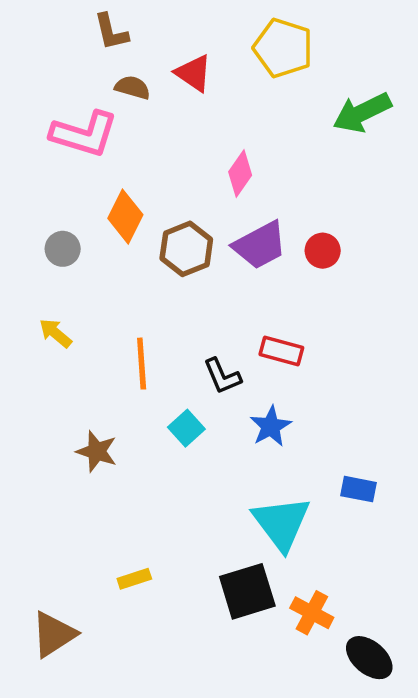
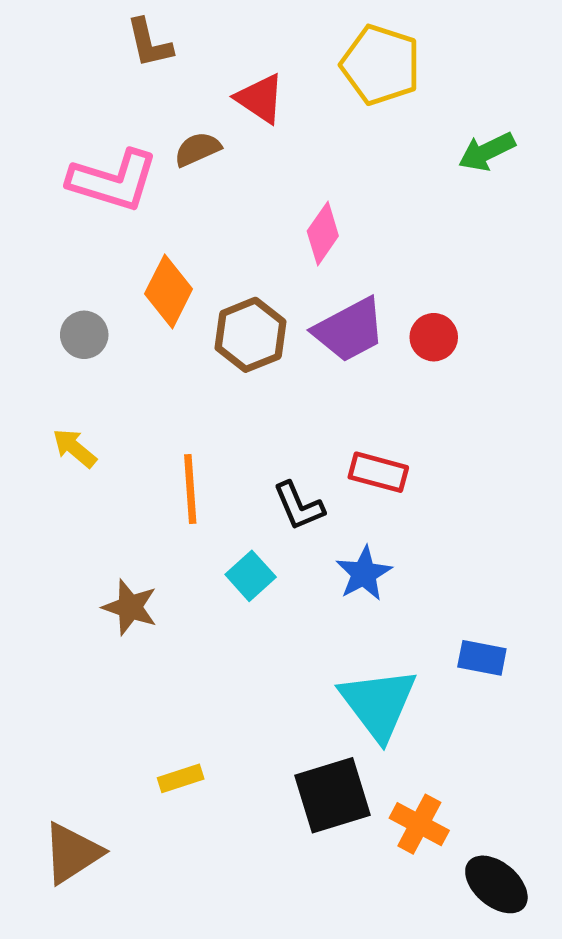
brown semicircle: (133, 87) -> (197, 149), moved, turned -40
green arrow: (362, 113) -> (487, 152), size x0.7

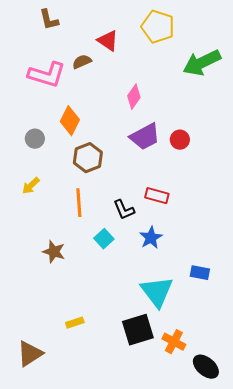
brown L-shape: (149, 43) -> (49, 20), moved
green arrow: (487, 152) -> (202, 63), size x1.6
brown hexagon: (251, 335) -> (88, 158), moved
yellow arrow: (75, 448) -> (31, 186), turned -84

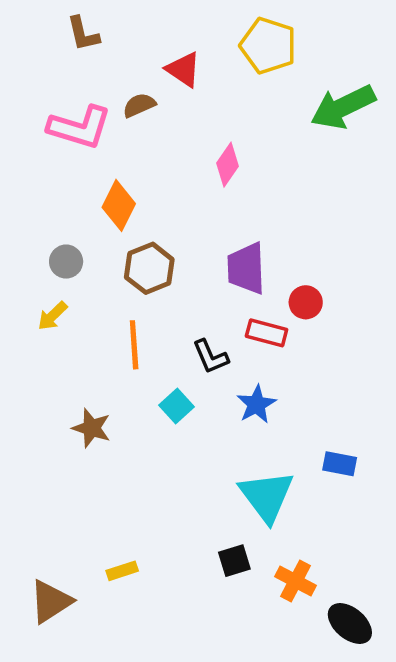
purple trapezoid: (145, 137) -> (246, 268), moved, turned 116
gray circle: (35, 139) -> (66, 262), moved
red circle: (180, 140) -> (306, 302), moved
yellow rectangle: (75, 323) -> (122, 571), moved
black square: (138, 330) -> (234, 561), size x0.6

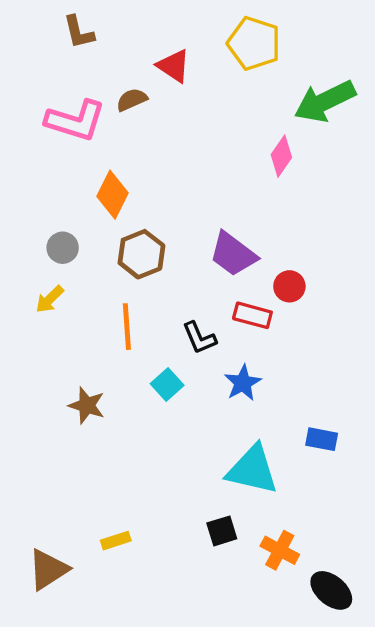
pink diamond: (228, 165) -> (281, 156), moved
purple trapezoid: (246, 268) -> (233, 254), turned -51
cyan triangle: (267, 496) -> (252, 470), turned -40

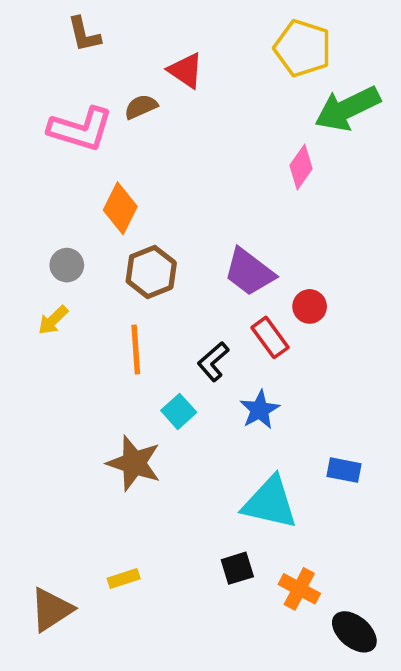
yellow pentagon: (254, 43) -> (303, 48), moved
red rectangle: (252, 315) -> (270, 337), turned 39
black L-shape: (199, 338) -> (213, 362), turned 72
brown star: (87, 405) -> (134, 463), moved, size x1.4

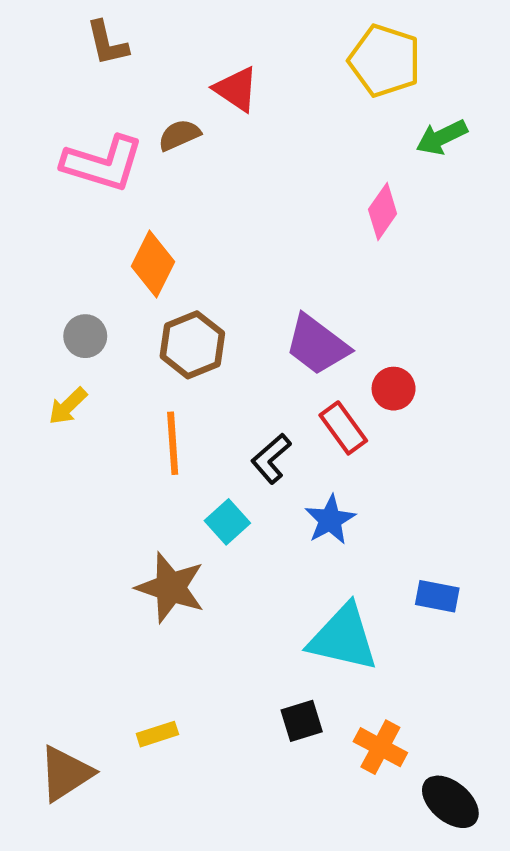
green arrow: (347, 108) -> (442, 137), size x0.6

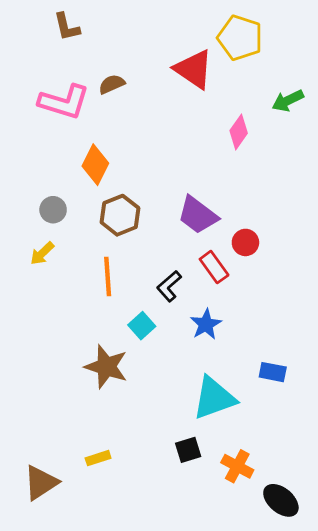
red triangle: (236, 89) -> (194, 69), moved, size x1.4
green arrow: (442, 137) -> (288, 101), moved
cyan triangle: (343, 638) -> (214, 398), turned -33

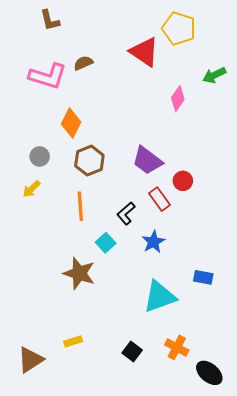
black square: (188, 450) -> (132, 352), moved, turned -36

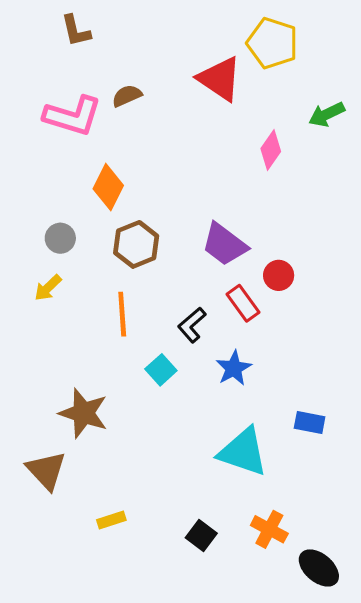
brown star: (79, 273) -> (84, 413), moved
cyan triangle: (160, 297) -> (243, 452), turned 39
brown triangle: (30, 360) -> (46, 470), moved, turned -40

